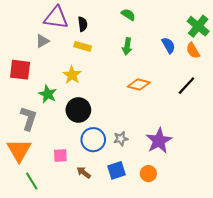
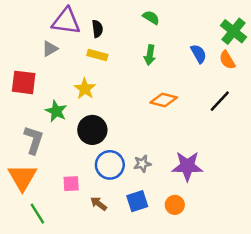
purple star: (159, 141) -> (187, 166), turned 30

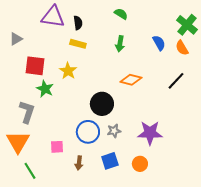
gray triangle: (50, 49) -> (16, 39), moved
red square: (24, 82) -> (35, 66), moved
black circle: (92, 130) -> (102, 104), moved
brown arrow: (99, 204) -> (79, 163), turned -120

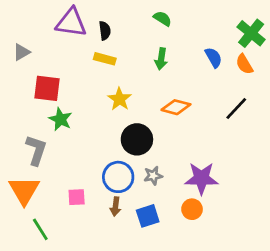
yellow star: (68, 71) -> (120, 99), moved
brown arrow: (79, 163) -> (115, 207), moved
orange circle: (140, 164) -> (192, 209), moved

